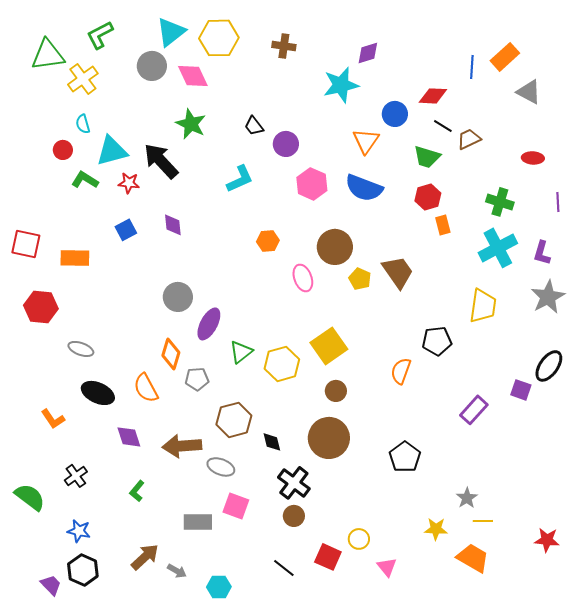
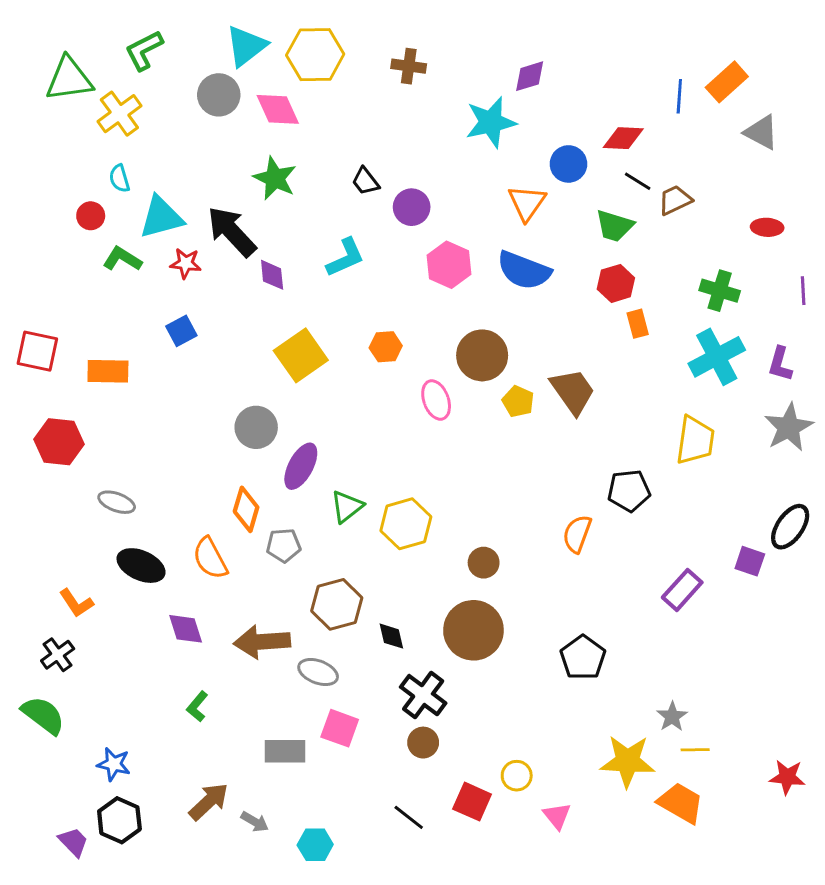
purple diamond: (173, 225) -> (272, 275), moved
yellow square: (329, 346) -> (301, 355), moved
black cross: (76, 476) -> (58, 655), moved
yellow star: (436, 529) -> (627, 761), size x1.6

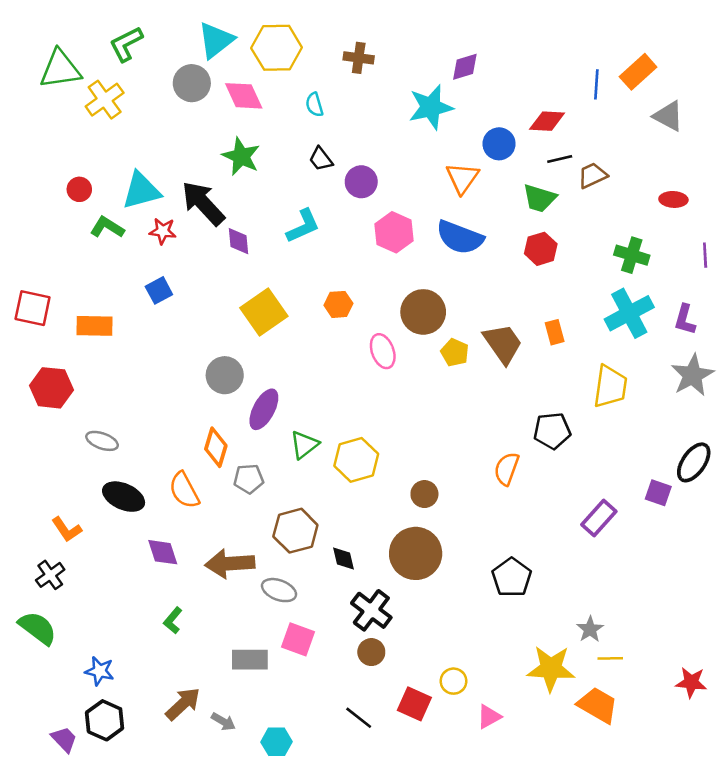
cyan semicircle: (119, 178) -> (314, 105), moved
black line: (638, 181) -> (560, 159), turned -45
orange rectangle: (638, 324) -> (555, 332), moved
pink triangle: (557, 816) -> (489, 717), turned 40

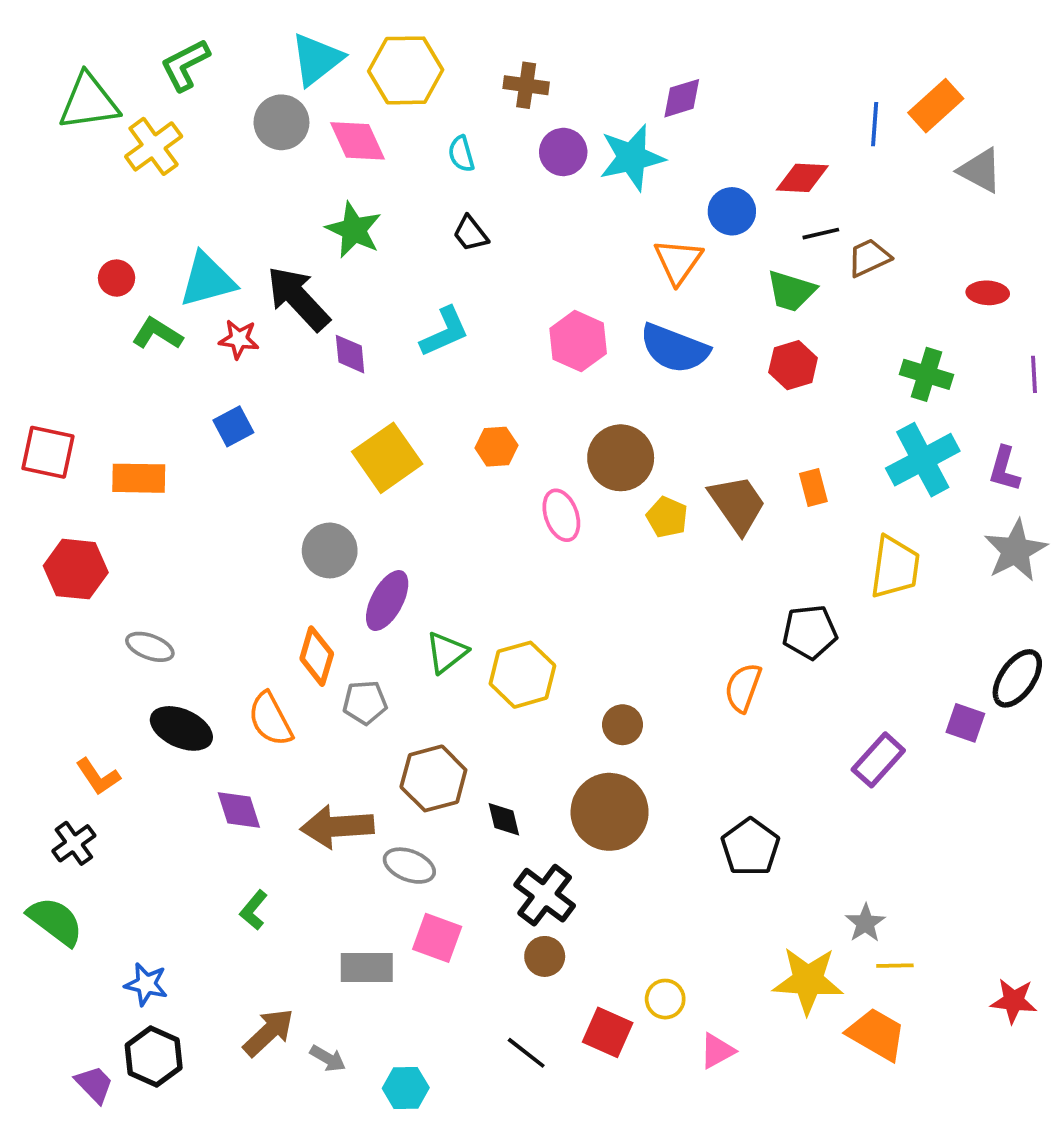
purple circle: (361, 182) -> (563, 152), moved

